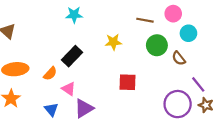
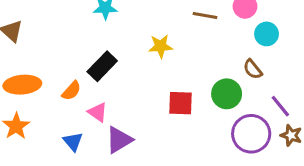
green circle: (157, 45) -> (227, 94), moved

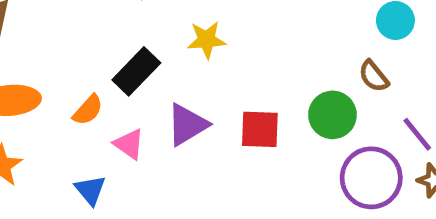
yellow star: (161, 46) -> (207, 40), moved
purple triangle: (119, 140) -> (187, 125), moved

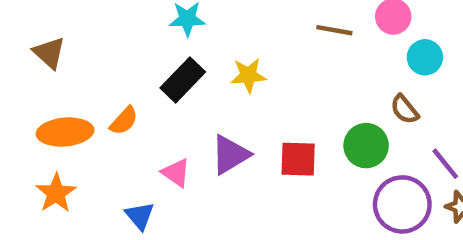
black rectangle: (136, 71) -> (183, 80), moved
orange semicircle: (88, 110) -> (124, 121), moved

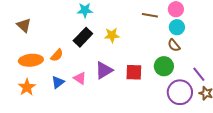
cyan circle: (425, 57) -> (177, 27), moved
brown semicircle: (405, 109) -> (174, 45), moved
blue triangle: (140, 216) -> (58, 82), moved, turned 32

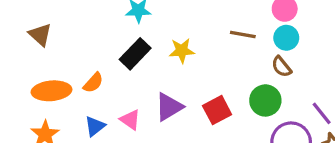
brown line: (150, 15) -> (243, 35), moved
red square: (134, 72) -> (217, 110), turned -30

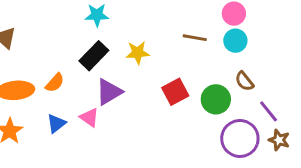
brown semicircle: (281, 67) -> (244, 81), moved
purple triangle: (169, 107) -> (109, 92), moved
red square: (217, 110) -> (175, 92), moved

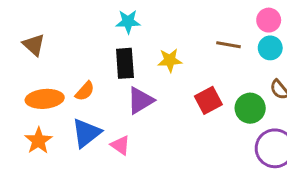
black rectangle: (94, 56) -> (125, 63), turned -48
pink triangle: (89, 117) -> (120, 145), moved
blue triangle: (56, 123) -> (86, 133), size x1.5

